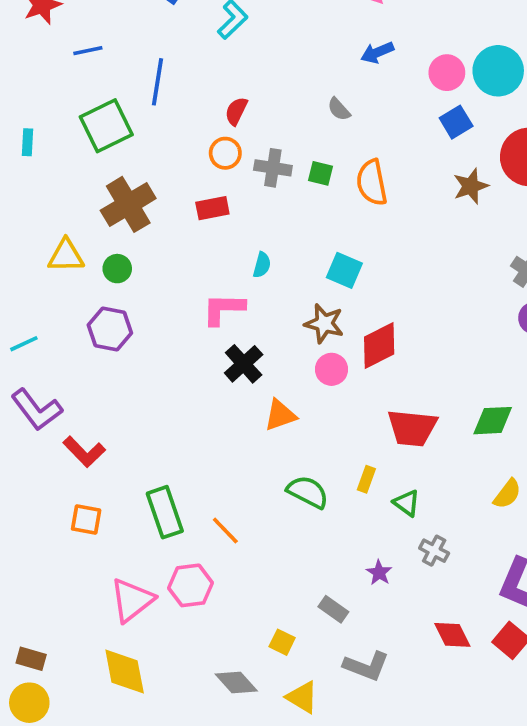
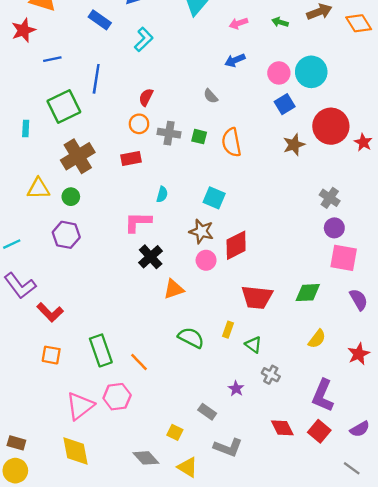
cyan rectangle: (27, 142) -> (26, 128), moved

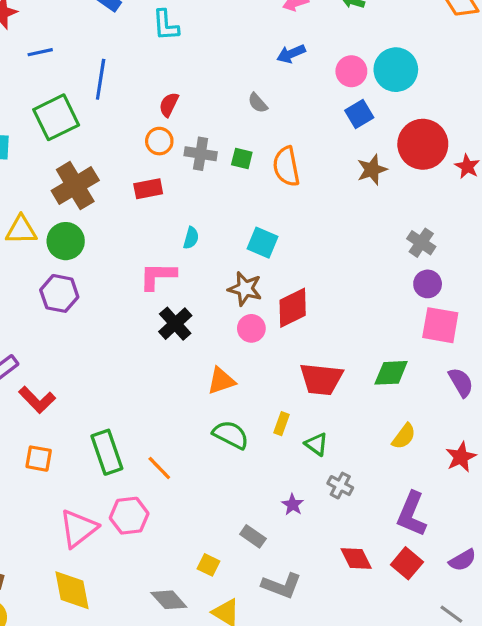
cyan L-shape: (144, 39) -> (166, 25), turned 130
green circle: (71, 197) -> (66, 241), size x1.5
orange triangle: (174, 289) -> (221, 381), moved

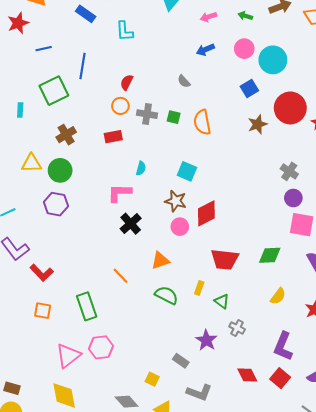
pink circle: (351, 71) -> (244, 49), moved
brown cross: (75, 186) -> (66, 135), size x0.7
orange line: (159, 468) -> (120, 276), moved
purple star: (293, 505) -> (206, 340), size x1.5

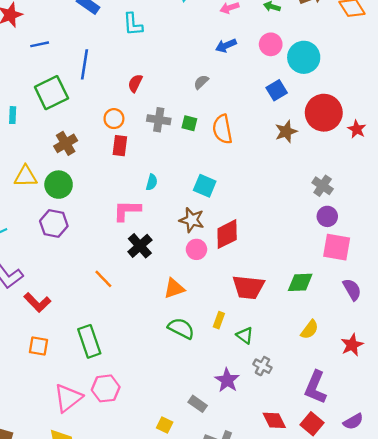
gray semicircle: (184, 81) -> (201, 82), turned 88
orange circle: (120, 106) -> (114, 119), moved
red rectangle: (113, 137) -> (120, 146), turned -72
orange line: (120, 276) -> (103, 279), moved

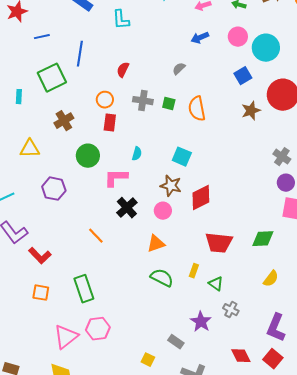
green circle: (59, 185) -> (88, 156), moved
pink circle: (196, 249) -> (163, 211), moved

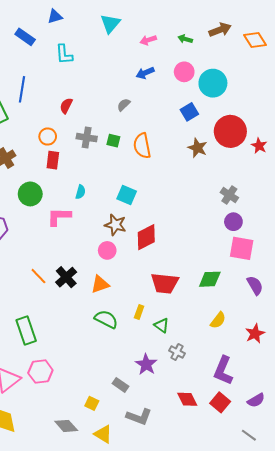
brown star: (251, 111) -> (198, 148), turned -30
black cross: (127, 208) -> (66, 277), moved

